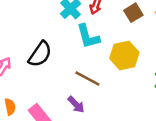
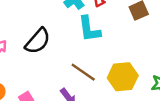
yellow hexagon: (124, 55) -> (123, 77), moved

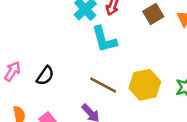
black semicircle: (38, 41) -> (45, 76), moved, size x0.7

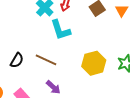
brown line: (103, 85) -> (46, 60), moved

